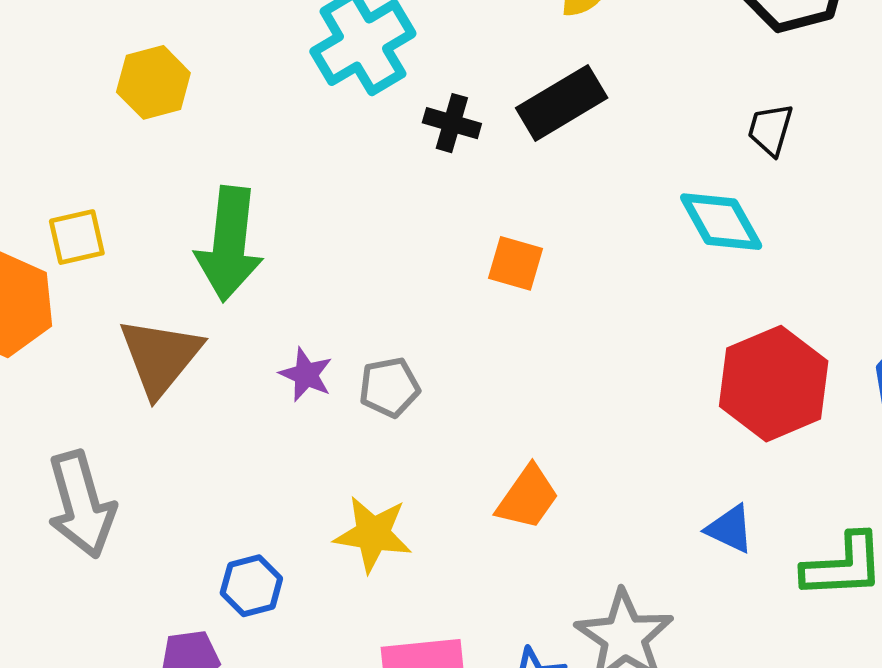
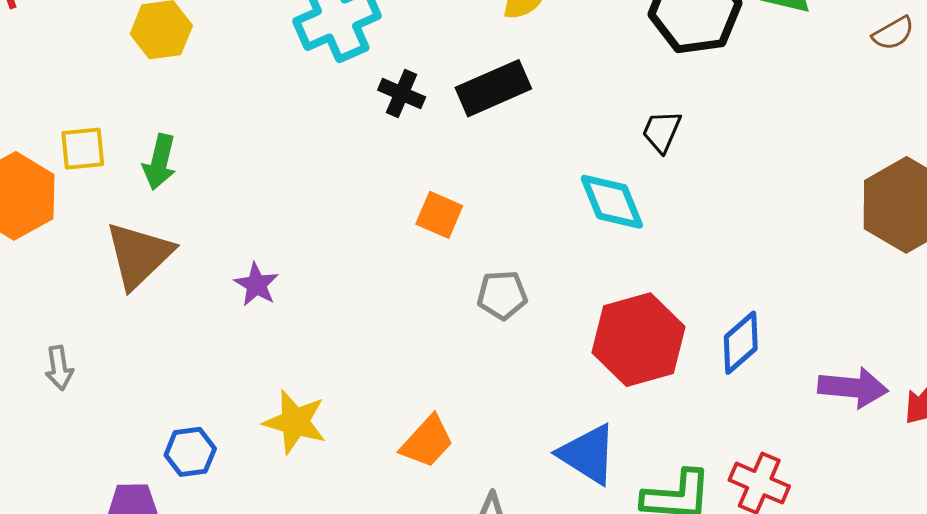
green arrow: (229, 244) -> (160, 162), moved, size x0.6
gray pentagon: (389, 387) -> (502, 295), moved
orange trapezoid: (528, 497) -> (427, 442), moved
gray arrow: (81, 504) -> (59, 368), size x0.5
blue triangle: (730, 529) -> (588, 454), size x1.5

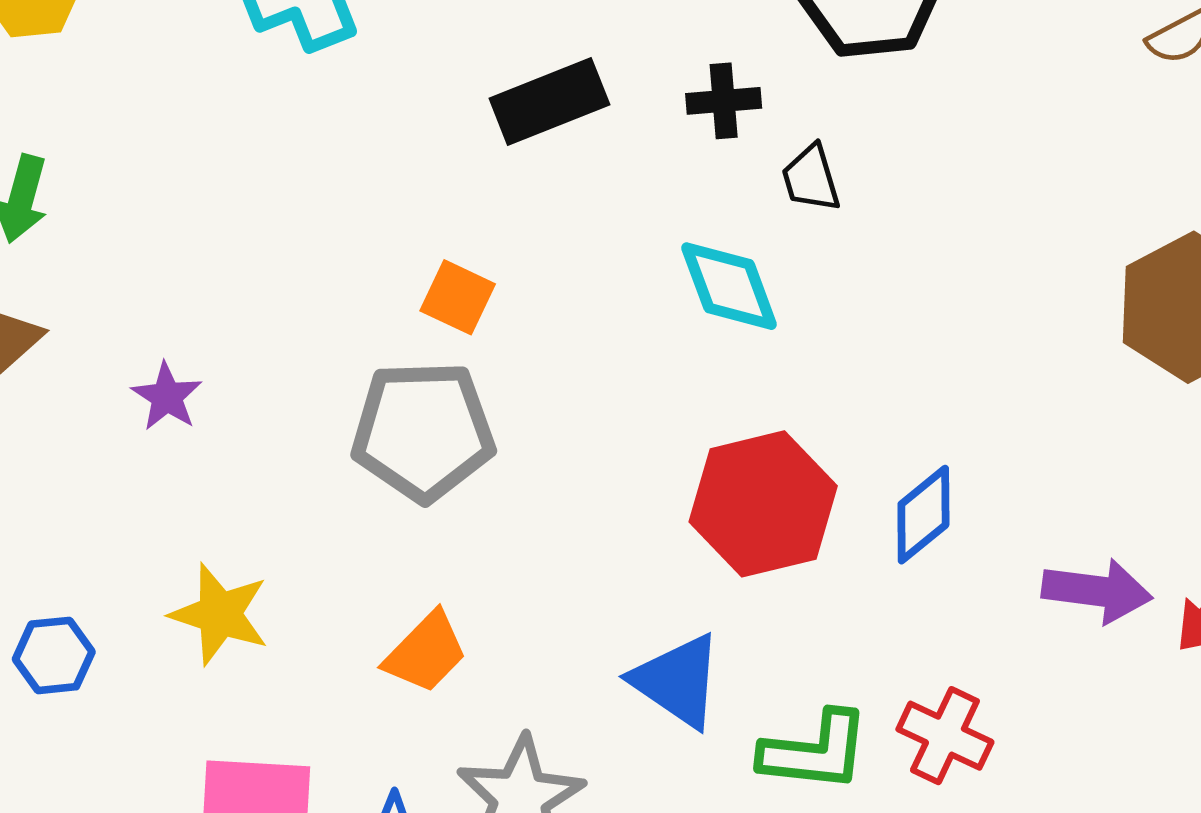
black cross: (402, 94) -> (724, 101), moved, turned -30
black trapezoid: (662, 131) -> (811, 178), turned -42
gray pentagon: (502, 295) -> (423, 431), moved, size x1.8

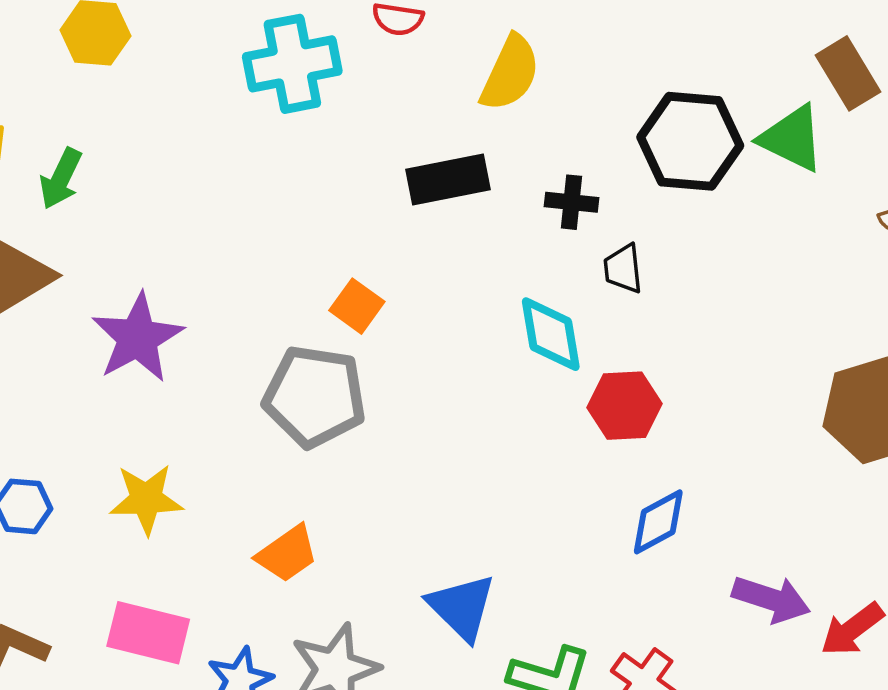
purple star: (167, 397) -> (138, 338), size x1.8
red hexagon: (763, 504) -> (624, 406), moved, size x0.7
yellow star: (220, 614) -> (146, 499), turned -30

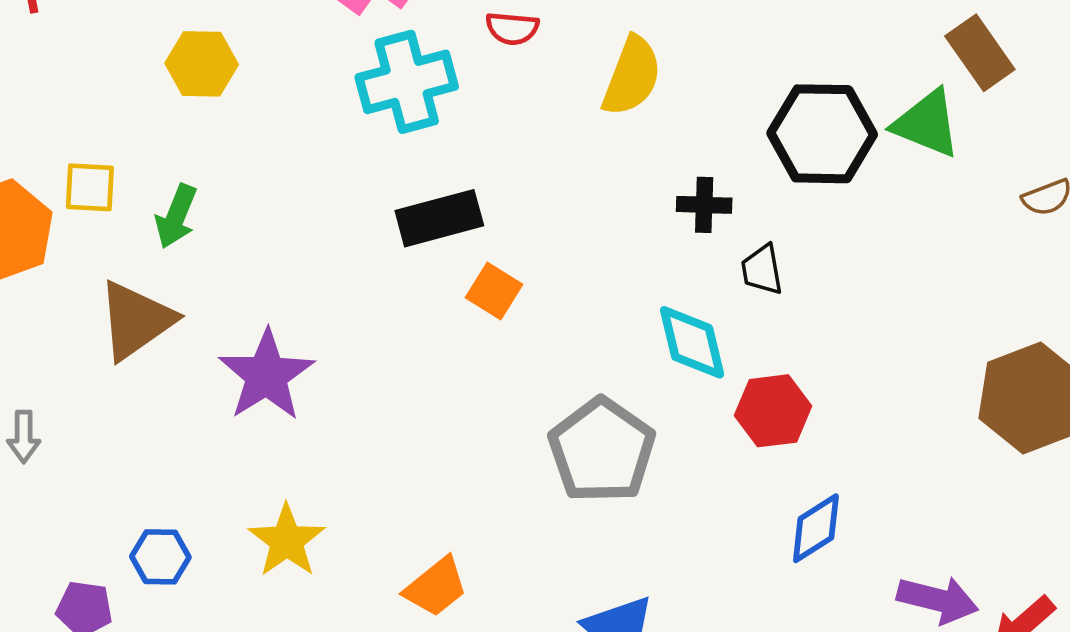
black rectangle: (448, 179) -> (439, 218), moved
orange square: (357, 306) -> (494, 291), moved
gray pentagon: (315, 396) -> (602, 450), moved, turned 30
yellow star: (146, 499) -> (287, 541), turned -30

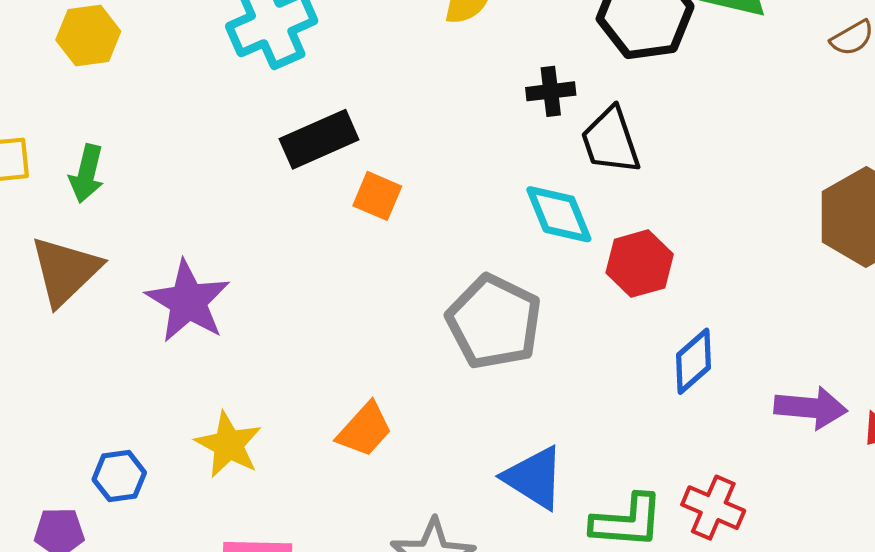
black trapezoid: (762, 270) -> (611, 141), size x1.5
orange trapezoid: (436, 587) -> (365, 430), moved

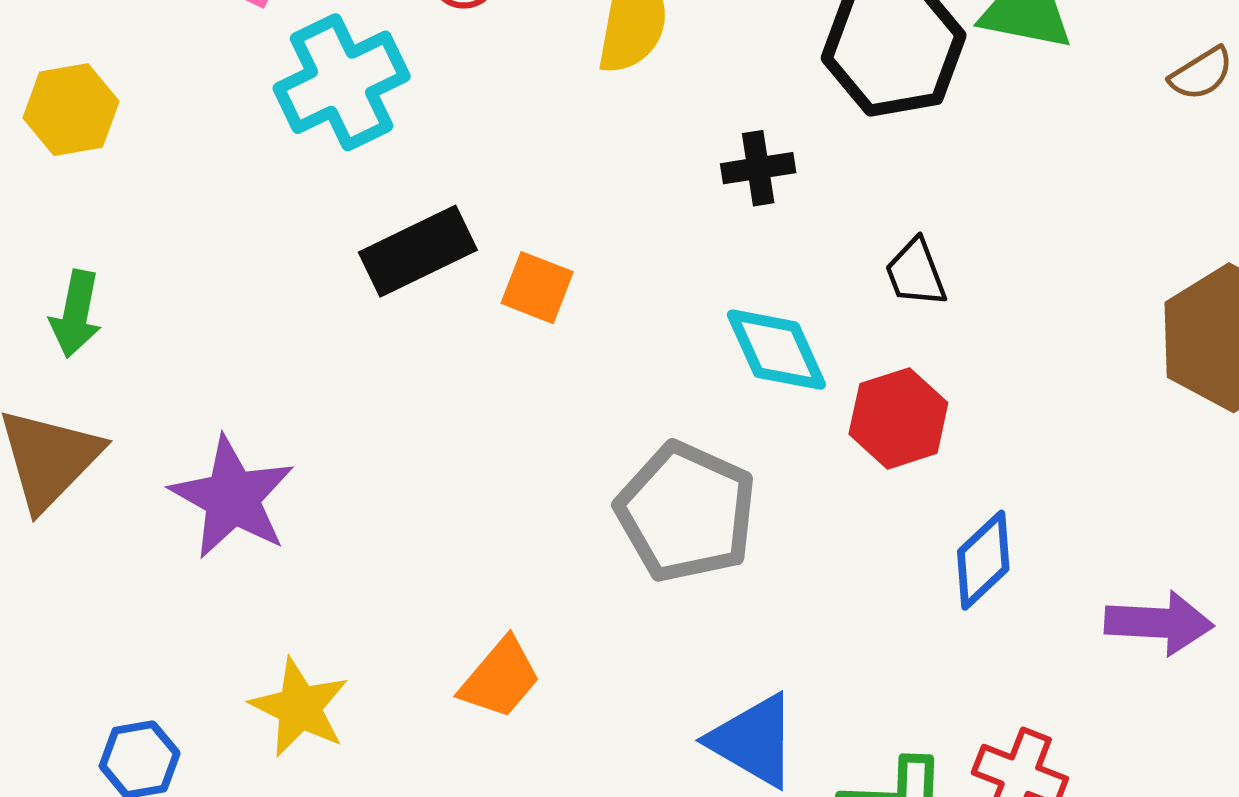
black trapezoid: (611, 141) -> (916, 273), moved, size x0.7
orange square: (377, 196) -> (537, 288), moved

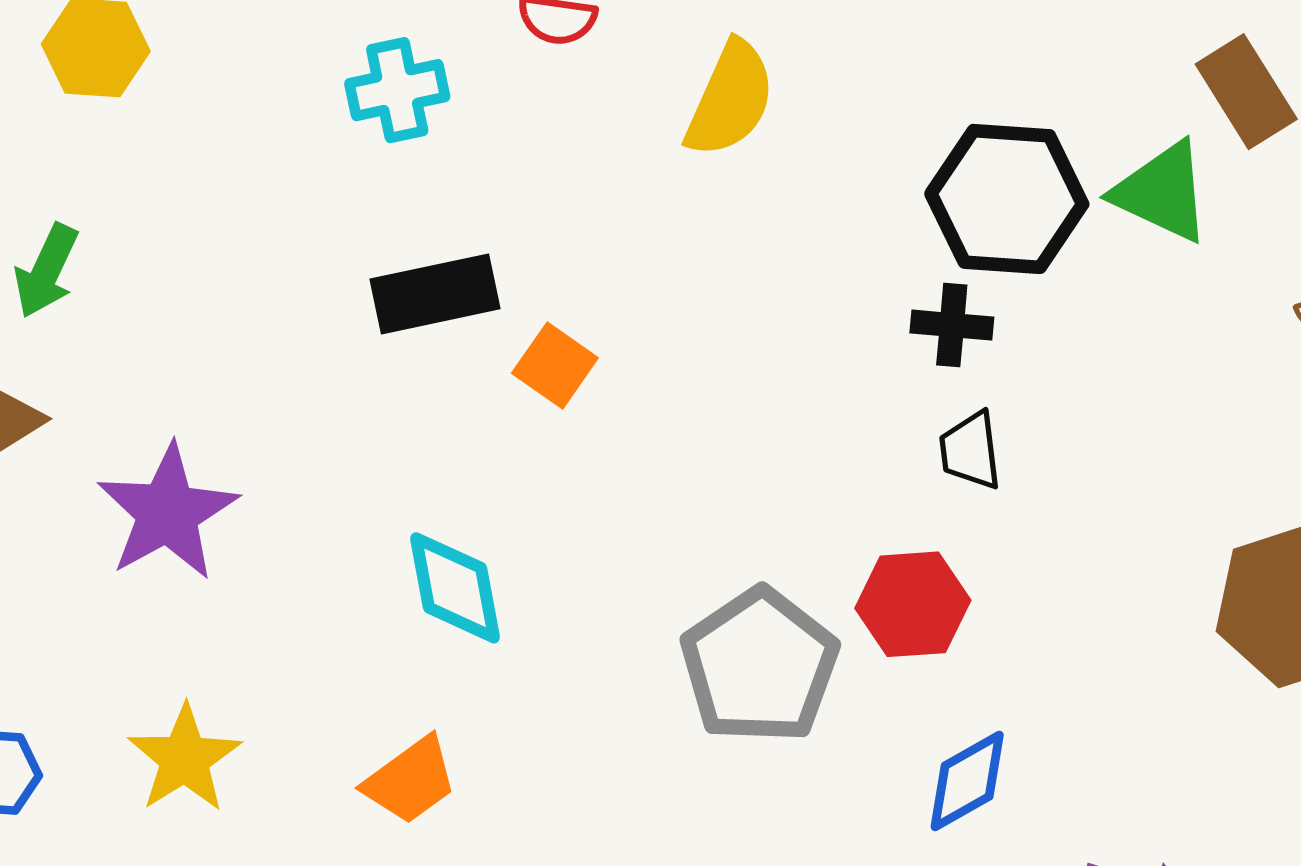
cyan cross: (342, 82) -> (397, 90), size x0.7
black cross: (758, 168) -> (952, 325), moved
cyan diamond: (776, 350) -> (455, 588), moved
gray pentagon: (686, 512) -> (760, 666), moved

